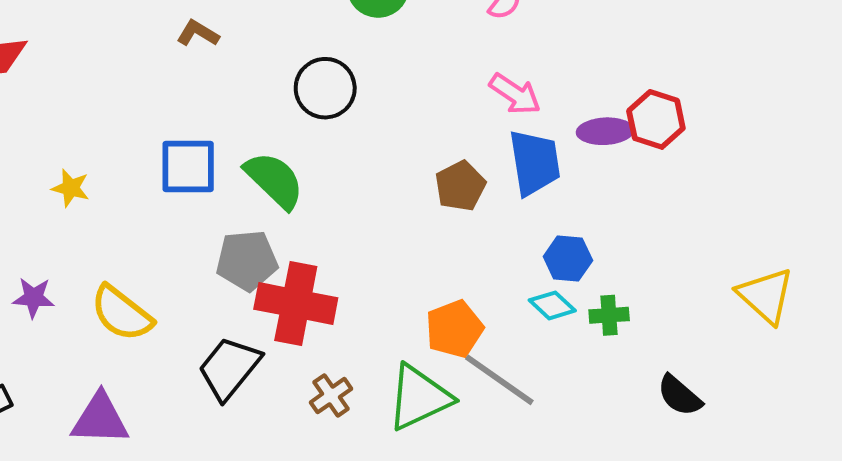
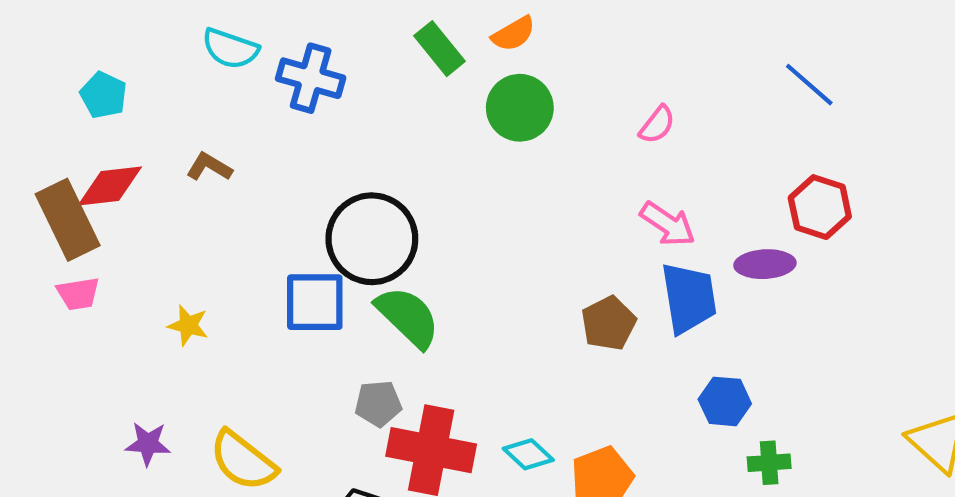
brown L-shape: (198, 33) -> (209, 167), moved
black circle: (325, 88) -> (372, 239), moved, size x1.4
red hexagon: (656, 119) -> (820, 207), moved
gray pentagon: (247, 260) -> (378, 404), size x0.7
cyan diamond: (552, 305) -> (528, 454), moved

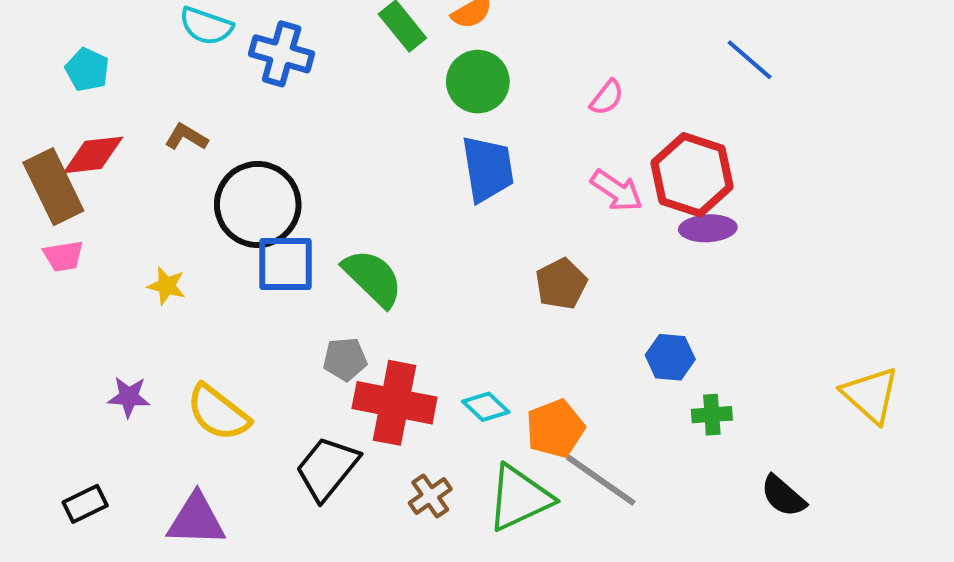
red hexagon: (820, 207) -> (692, 175), moved, size x1.4
black circle: (372, 239) -> (258, 204), moved
blue trapezoid: (689, 298) -> (488, 169), moved

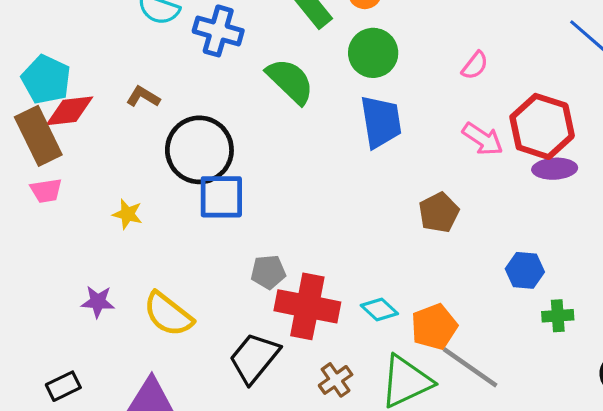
cyan pentagon: (87, 70) -> (46, 79), moved, size x1.4
green semicircle: (373, 278) -> (290, 81), moved

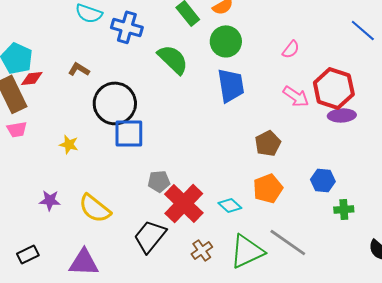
red diamond: (70, 111) -> (32, 78), size x0.7
red cross: (307, 306) -> (184, 203), turned 33
orange pentagon: (434, 327) -> (268, 188), moved

